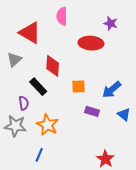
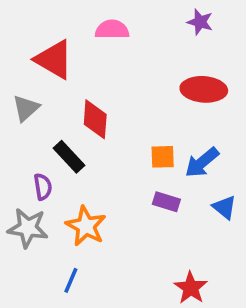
pink semicircle: (62, 16) -> (112, 29), turned 90
purple star: (111, 23) -> (200, 22), moved
red ellipse: (91, 43) -> (204, 89), moved
orange square: (79, 87) -> (163, 157), moved

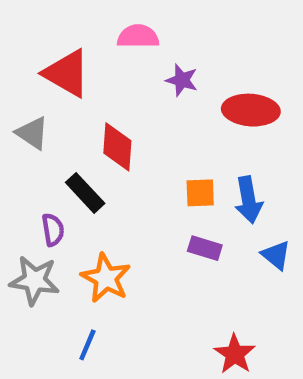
purple star: (200, 22) -> (182, 80), moved
gray triangle: (26, 108) -> (32, 133), turned -44
blue arrow: (202, 162) -> (249, 200), turned -60

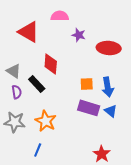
gray triangle: (32, 133) -> (14, 71), moved
purple semicircle: (53, 230) -> (17, 92), moved
purple rectangle: (205, 248) -> (89, 108), size x1.5
blue triangle: (276, 255) -> (111, 111), moved

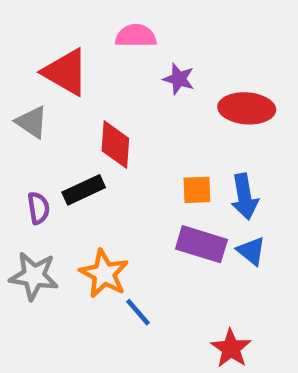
gray triangle: (14, 71) -> (32, 122), moved
black rectangle: (37, 84) -> (84, 190), turned -72
blue line: (38, 150) -> (138, 312), moved, turned -64

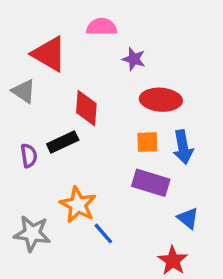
red ellipse: (247, 108) -> (161, 100), moved
blue triangle: (251, 251) -> (188, 218), moved
gray star: (34, 276) -> (32, 233), moved

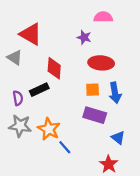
pink semicircle: (102, 27) -> (103, 17), moved
gray star: (32, 233) -> (20, 126), moved

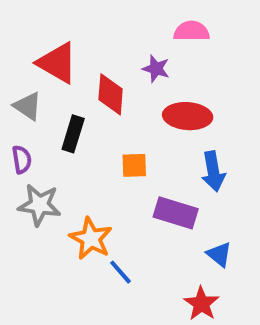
red diamond: (54, 68) -> (111, 94), moved
black rectangle: (39, 90) -> (73, 134), moved, turned -48
orange square: (93, 90) -> (134, 165), moved
purple semicircle: (18, 98) -> (22, 160), moved
gray star: (20, 126) -> (39, 205), moved

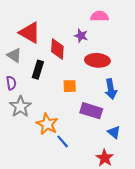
gray star: (39, 205) -> (20, 107), turned 30

